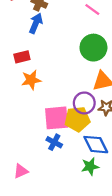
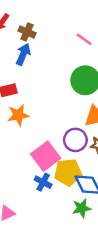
pink square: (57, 118) -> (46, 156), turned -32
yellow pentagon: (77, 119) -> (68, 172), moved

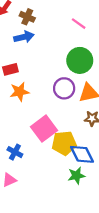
blue arrow: (23, 54) -> (24, 37), turned 54
purple circle: (75, 140) -> (64, 88), moved
blue cross: (43, 182) -> (15, 152), moved

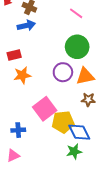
blue cross: (15, 152) -> (18, 130), turned -32

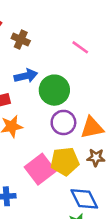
blue arrow: (26, 25) -> (26, 76), moved
green circle: (77, 47) -> (54, 90), moved
yellow pentagon: (63, 122) -> (65, 161), moved

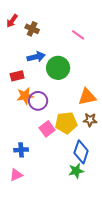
purple circle: (63, 122) -> (38, 101), moved
pink square: (40, 169) -> (47, 129), size x0.7
blue diamond: (84, 199) -> (81, 152), turned 45

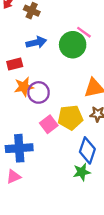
pink line: (78, 35) -> (84, 32), moved
green circle: (58, 68) -> (73, 45), moved
blue cross: (21, 150) -> (19, 148), size x1.6

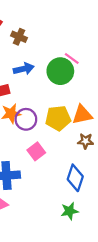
yellow pentagon: (70, 117) -> (58, 118), moved
green star: (82, 172) -> (70, 211), moved

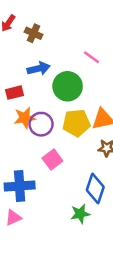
green circle: (60, 71) -> (68, 86), moved
green star: (70, 211) -> (80, 214), moved

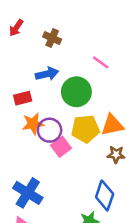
brown cross: (33, 33) -> (52, 38), moved
pink square: (52, 160) -> (61, 147), moved
blue cross: (20, 186) -> (28, 193), turned 36

